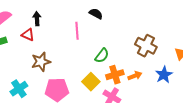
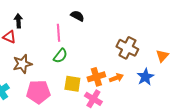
green semicircle: (102, 56) -> (60, 56), moved
yellow square: (91, 82) -> (72, 84), turned -36

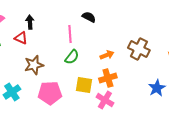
blue star: (145, 77) -> (157, 88), moved
orange arrow: (116, 78) -> (107, 55), moved

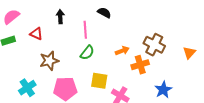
black arrow: (30, 22) -> (60, 17), moved
orange cross: (108, 78) -> (140, 65), moved
blue star: (157, 88) -> (163, 90), moved

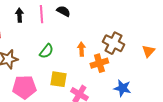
pink line: (85, 30) -> (41, 14), moved
orange arrow: (122, 51) -> (81, 49), turned -72
blue star: (163, 90) -> (122, 88), turned -30

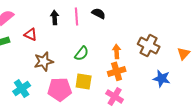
orange cross: (99, 63) -> (117, 71), moved
yellow square: (58, 79) -> (84, 81), moved
blue star: (122, 88) -> (162, 78), moved

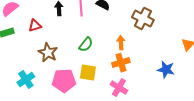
red triangle: (31, 34) -> (35, 26), turned -40
brown cross: (149, 45) -> (143, 19), moved
brown star: (44, 61) -> (48, 53), turned -30

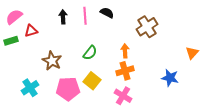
brown cross: (143, 19) -> (147, 27), turned 30
red triangle: (35, 26) -> (31, 31), moved
yellow square: (88, 73) -> (92, 81), turned 30

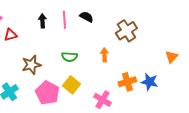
green semicircle: (90, 53) -> (69, 57), turned 56
brown star: (52, 61) -> (31, 65), turned 30
orange cross: (125, 71) -> (127, 82), moved
pink pentagon: (68, 89) -> (47, 93), turned 30

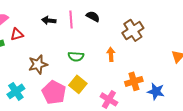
black arrow: (42, 21) -> (49, 20), turned -80
blue star: (149, 82) -> (156, 91), moved

